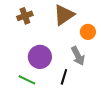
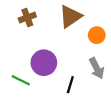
gray arrow: (78, 56) -> (97, 68), moved
green line: (27, 80) -> (21, 80), moved

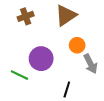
orange circle: (97, 35) -> (77, 45), moved
black line: (70, 85) -> (67, 89), moved

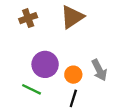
orange circle: (77, 45) -> (73, 75), moved
green line: (20, 75) -> (31, 89), moved

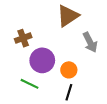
brown cross: (28, 18) -> (23, 38), moved
gray arrow: (99, 70) -> (90, 42), moved

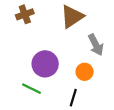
brown cross: (23, 38) -> (25, 14), moved
orange circle: (69, 70) -> (85, 72), moved

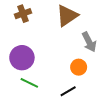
purple circle: (45, 64) -> (22, 58), moved
black line: (73, 98) -> (68, 91), turned 42

